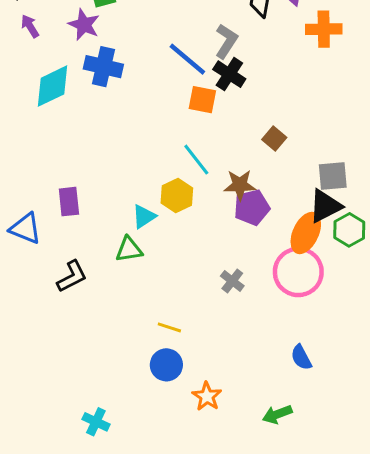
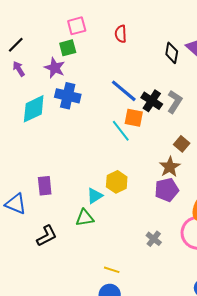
gray L-shape: (226, 41) -> (175, 102), moved
cyan line: (196, 160) -> (121, 131), moved
brown star: (240, 185) -> (170, 167), moved, turned -30

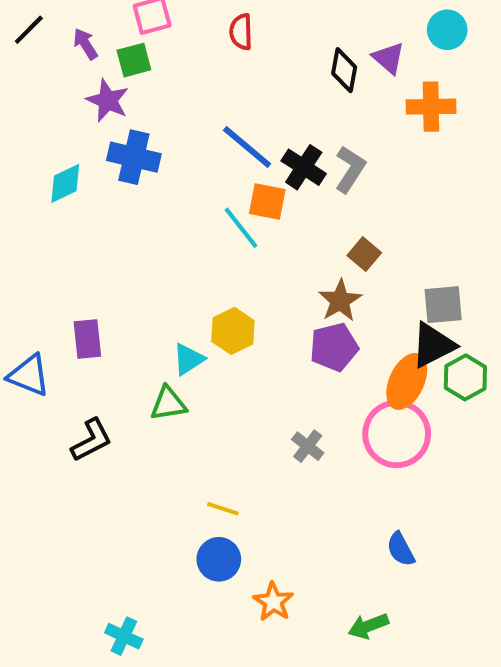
black line: (16, 45) -> (29, 30), moved
purple arrow: (19, 69) -> (85, 44), moved
cyan diamond: (34, 109) -> (65, 183), size x0.7

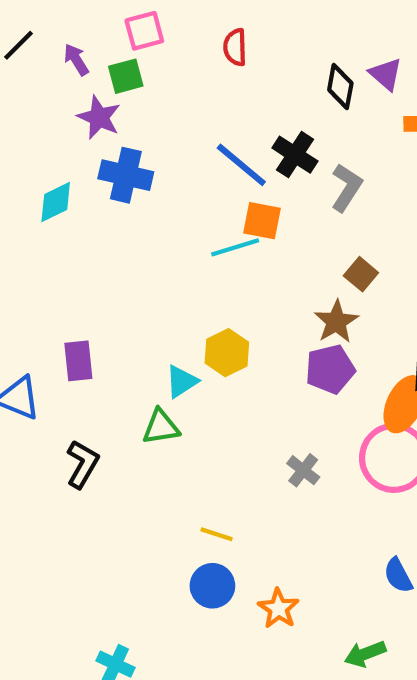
black cross: (304, 167) -> (295, 155), moved
cyan line: (241, 228) -> (235, 247), turned -69
black L-shape: (91, 440) -> (82, 464), turned -33
orange star: (273, 602) -> (278, 608), moved

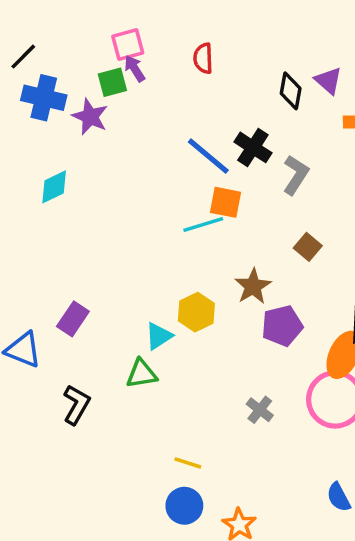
purple arrow: (76, 60) -> (135, 69), moved
blue cross: (126, 175) -> (44, 98), moved
brown star: (336, 322) -> (253, 286), moved
purple rectangle: (78, 361) -> (73, 319), turned 40

